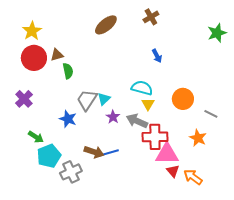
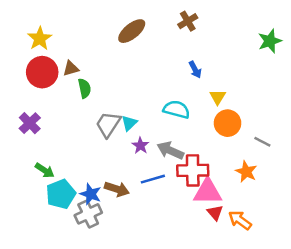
yellow triangle: (148, 104) -> (218, 97), moved
blue star: (68, 119) -> (91, 194), moved
blue line: (109, 153) -> (153, 179), moved

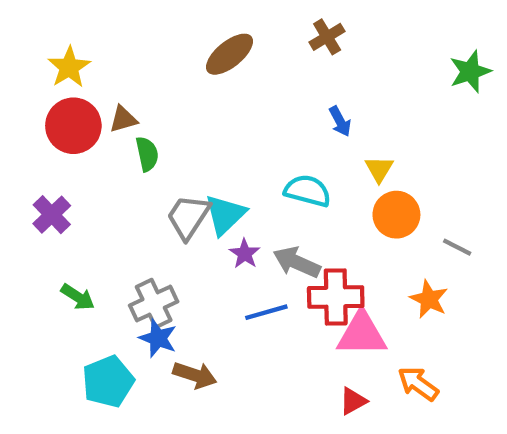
cyan triangle: (129, 123) -> (225, 215), size x1.5
brown arrow: (117, 189) -> (195, 375), moved
cyan pentagon: (61, 194) -> (108, 382), moved
red triangle: (215, 213) -> (353, 401), moved, turned 42
gray cross: (88, 214) -> (154, 303), moved

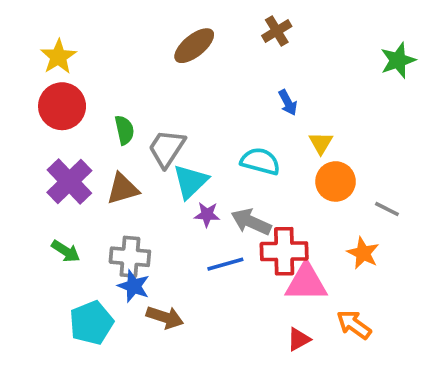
brown triangle: (123, 119) -> (123, 189), moved, size x1.4
purple cross: (52, 215) -> (69, 181), moved, size x1.4
gray trapezoid: (188, 217) -> (167, 148), moved
purple star: (245, 254) -> (207, 215), turned -30
gray cross: (154, 303) -> (130, 257), turned 30

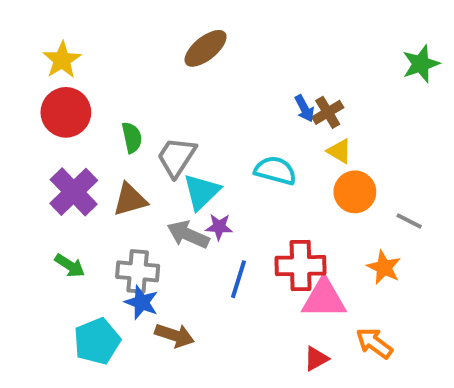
brown cross: (277, 31) -> (328, 112), moved
yellow triangle: (321, 143) -> (339, 151), turned -30
gray arrow: (251, 222) -> (188, 235), moved
blue line: (225, 264) -> (239, 279), turned -57

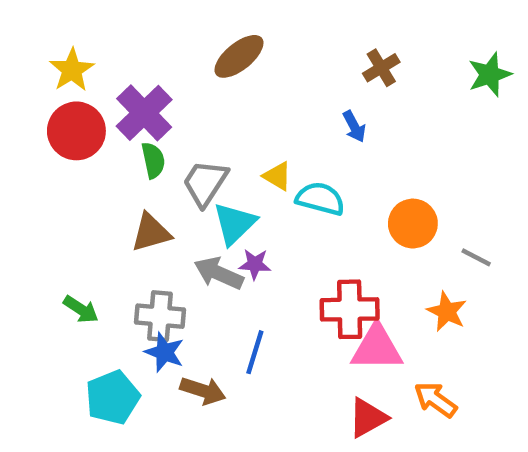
brown cross: (328, 112) -> (381, 68), moved
yellow triangle: (339, 151) -> (277, 176), moved
purple cross: (74, 192) -> (144, 113), moved
blue line: (239, 279) -> (255, 352), moved
red triangle: (316, 359) -> (368, 418), size x1.4

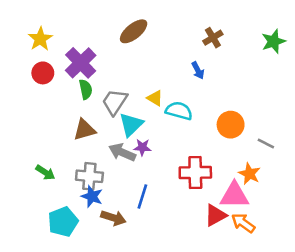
red circle: (76, 131) -> (43, 73), size x0.7
pink triangle: (377, 348) -> (234, 195), moved
red triangle: (368, 418) -> (215, 215), moved

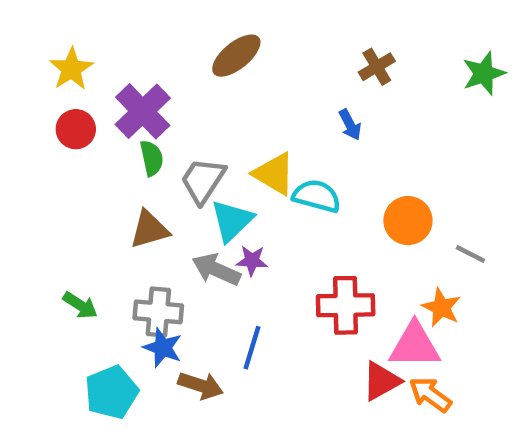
yellow triangle: (155, 98) -> (274, 174), size x1.5

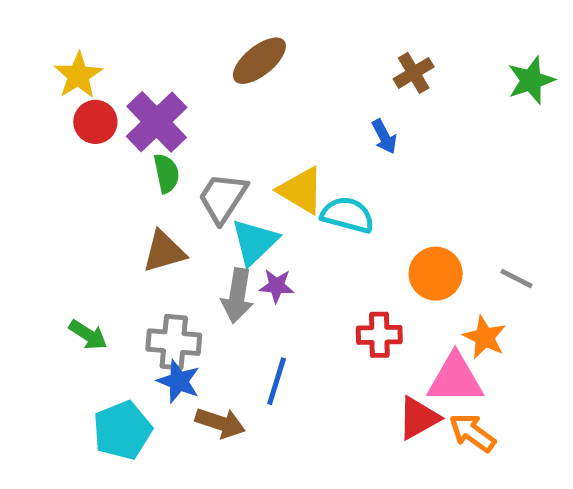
red circle: (76, 129) -> (95, 122), moved
orange circle: (408, 221) -> (436, 274), moved
gray arrow: (216, 270) -> (237, 296), turned -105
red cross: (346, 305) -> (379, 335), size x0.7

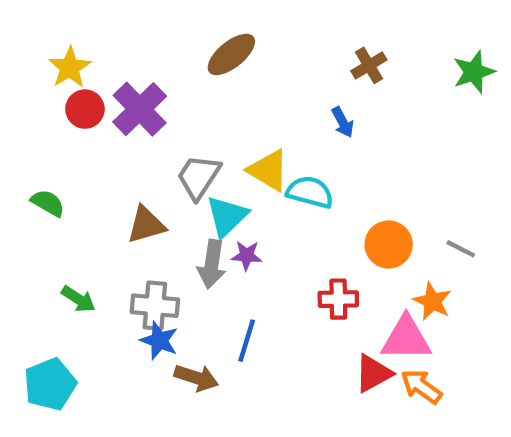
green semicircle: (166, 173) -> (48, 203), moved, turned -48
cyan pentagon: (122, 430) -> (50, 384), moved

